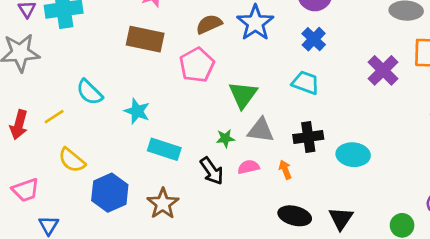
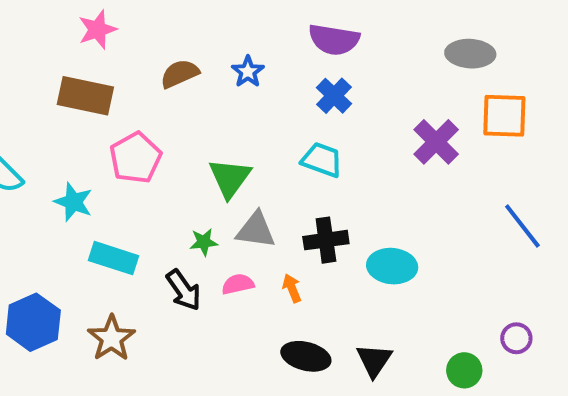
blue star: (255, 23) -> (248, 72), size x0.6
pink pentagon: (197, 65) -> (136, 158), moved

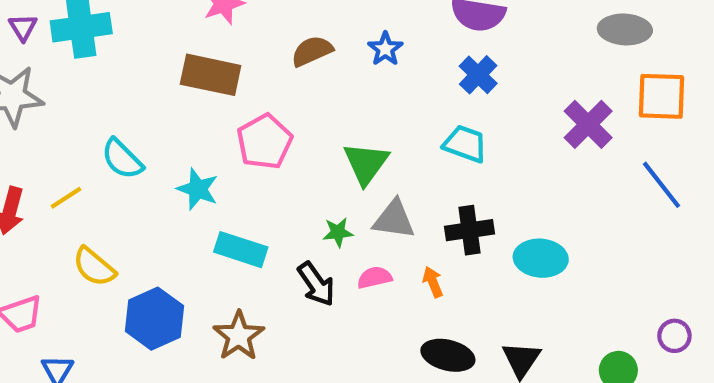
blue line: (522, 226) -> (662, 185), moved

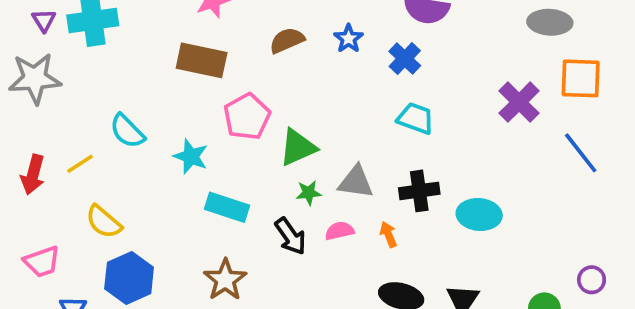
blue cross: (478, 75) -> (405, 59), moved
green triangle: (366, 163) -> (298, 147), moved, turned 30
blue hexagon: (154, 319) -> (129, 278), moved

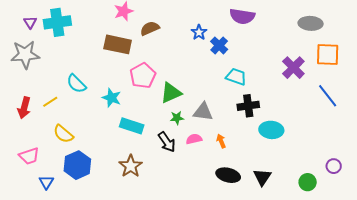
brown semicircle: (287, 40) -> (150, 28), moved
blue cross: (405, 59) -> (219, 45), moved
black cross: (419, 191) -> (248, 106), moved

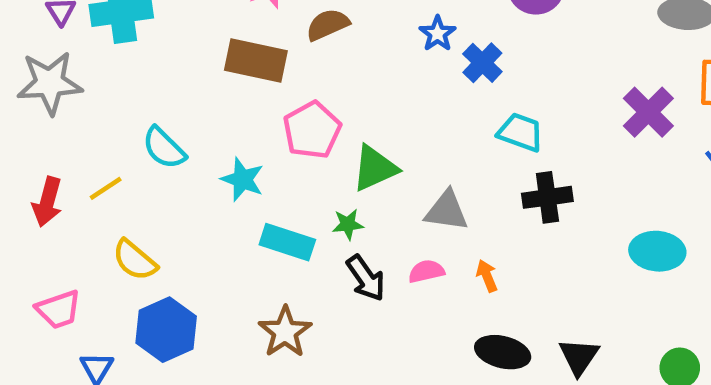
green star: (177, 118) -> (348, 224), moved
cyan ellipse: (271, 130) -> (657, 251), moved

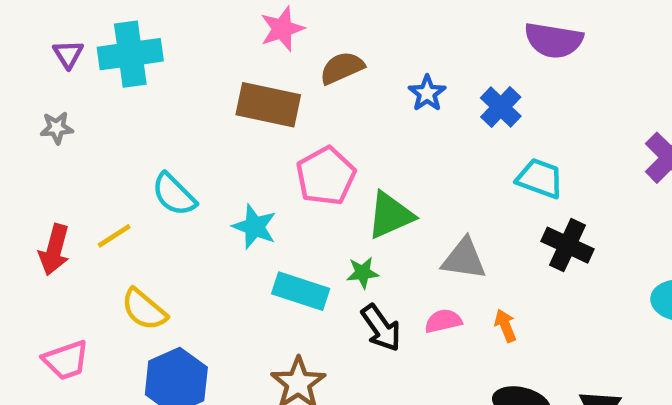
blue star: (438, 34) -> (427, 93), moved
gray star: (50, 83) -> (57, 128), size x0.5
black cross: (547, 197) -> (567, 245), turned 33

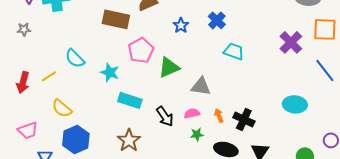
blue star: (427, 93) -> (181, 25), moved
black cross: (567, 245) -> (244, 119), moved
green star: (363, 273) -> (197, 134), moved

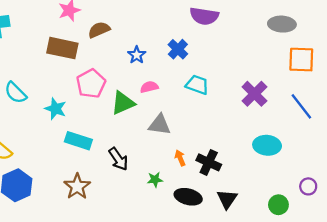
purple cross: (291, 42) -> (254, 94), moved
pink semicircle: (192, 113) -> (149, 87), moved

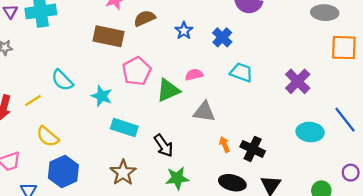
blue star: (137, 55) -> (184, 31), moved
blue line: (301, 106) -> (345, 120), moved
green star: (155, 180) -> (177, 178), moved, size x1.5

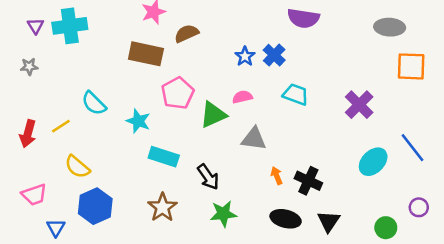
blue star: (184, 31) -> (245, 56), moved
cyan ellipse: (310, 132) -> (373, 162), turned -50

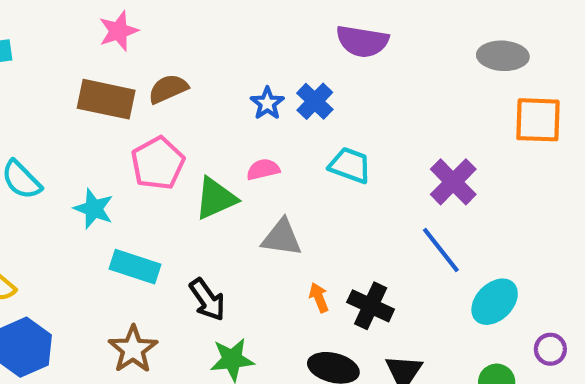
brown semicircle: (187, 33) -> (168, 89), moved
blue line: (412, 148) -> (441, 250), moved
cyan ellipse: (373, 162) -> (495, 302), moved

